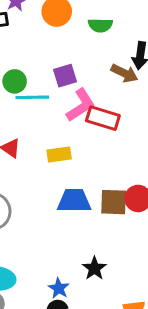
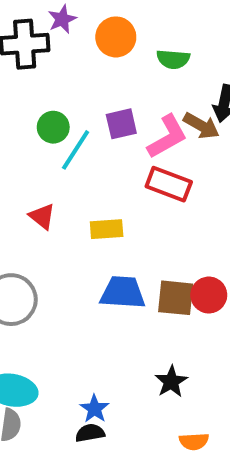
cyan line: (32, 97) -> (76, 150), turned -60
pink L-shape: (81, 105) -> (167, 137), moved
black star: (94, 268) -> (171, 382), moved

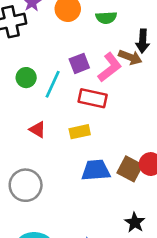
green circle: (53, 127) -> (26, 78), moved
red rectangle: (169, 184) -> (93, 98), moved
brown square: (176, 298) -> (130, 169), turned 30

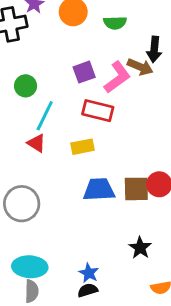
cyan line: (53, 84) -> (45, 116), moved
brown square: (130, 169) -> (136, 189), turned -30

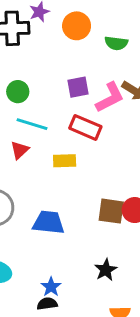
cyan line: (45, 116) -> (32, 124), turned 72
red triangle: (36, 143) -> (20, 150), turned 36
blue trapezoid: (99, 190) -> (49, 222), moved

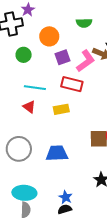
orange circle: (77, 26) -> (49, 36), moved
green circle: (18, 92) -> (24, 55), moved
red triangle: (20, 150) -> (29, 107), turned -32

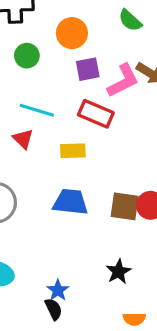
green semicircle: (84, 23) -> (130, 20), turned 35
blue trapezoid: (57, 153) -> (70, 202), moved
black semicircle: (65, 209) -> (54, 309), turned 72

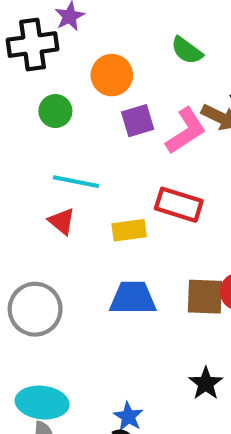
red rectangle: (96, 114) -> (179, 205), moved

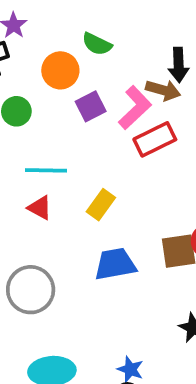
green semicircle: (187, 50) -> (97, 44), moved
red rectangle: (179, 205) -> (155, 139), moved, turned -33
yellow rectangle: (129, 230) -> (101, 205), turned -36

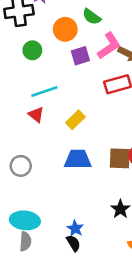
pink L-shape: (135, 108) -> (109, 46), moved
cyan line: (46, 170) -> (44, 91), turned -30
gray circle: (31, 290) -> (21, 166), size x0.7

